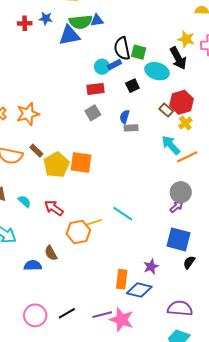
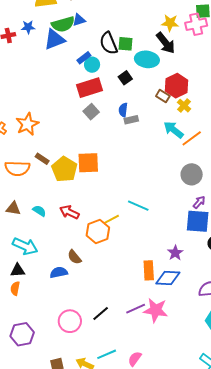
blue rectangle: (114, 65) -> (84, 58), moved
red rectangle: (96, 89) -> (90, 88), size x1.4
purple arrow: (176, 207) -> (199, 202), moved

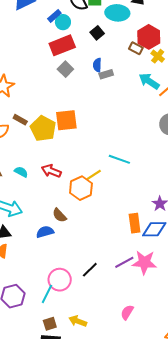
cyan line: (107, 354) -> (47, 294), moved, turned -36

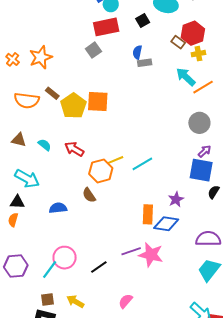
yellow cross: (158, 56) -> (198, 54), turned 32
gray square: (65, 69) -> (93, 50), moved
cyan line: (119, 159) -> (142, 164), moved, turned -60
brown semicircle: (59, 215) -> (89, 195), moved
black line: (90, 270) -> (99, 267), moved

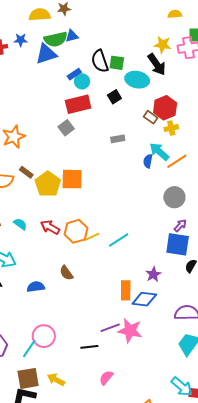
blue semicircle: (137, 52) -> (148, 161), moved
orange hexagon: (101, 171) -> (76, 231), moved
black line: (99, 267) -> (89, 347), moved, turned 30
brown square: (47, 299) -> (28, 378), size x1.6

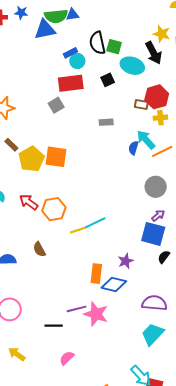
brown rectangle: (151, 117) -> (141, 105), turned -32
yellow line: (92, 237) -> (78, 230), moved

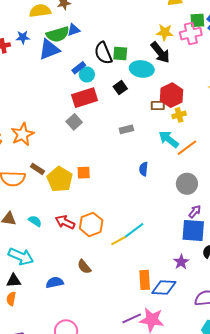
blue semicircle: (133, 148) -> (144, 169), moved
orange square: (56, 157) -> (84, 173), size x0.6
purple star: (126, 261) -> (181, 262), moved

